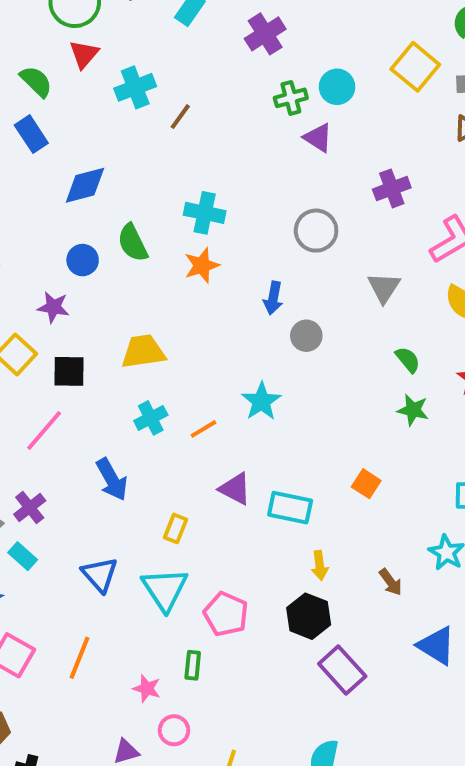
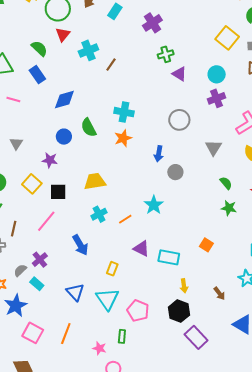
cyan circle: (337, 87) -> (217, 74), moved

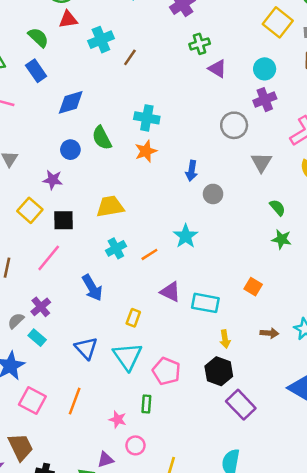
red triangle: (63, 34) -> (68, 19), turned 42
gray circle: (179, 120) -> (234, 125), moved
brown arrow: (219, 293) -> (269, 333), moved, turned -48

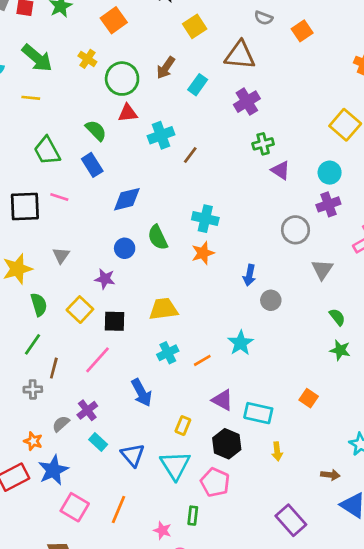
brown arrow: (269, 333) -> (330, 475), moved
cyan rectangle: (37, 338) -> (98, 442), moved
black hexagon: (219, 371) -> (227, 444), moved

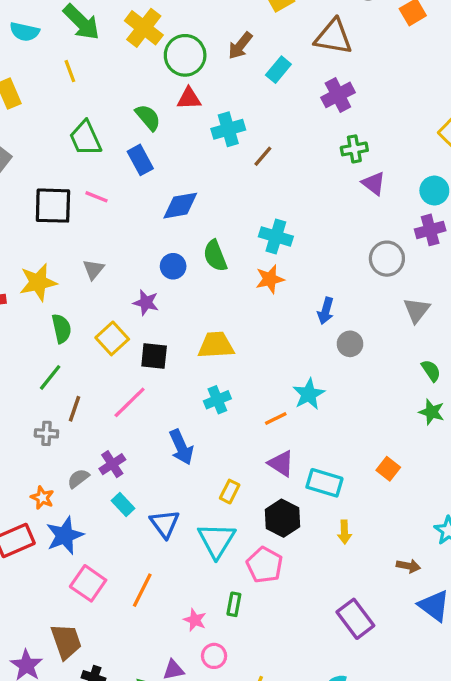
yellow cross: (87, 59) -> (144, 28), size x1.6
yellow line: (31, 98) -> (70, 71), turned 60
orange line: (202, 360) -> (276, 418), moved

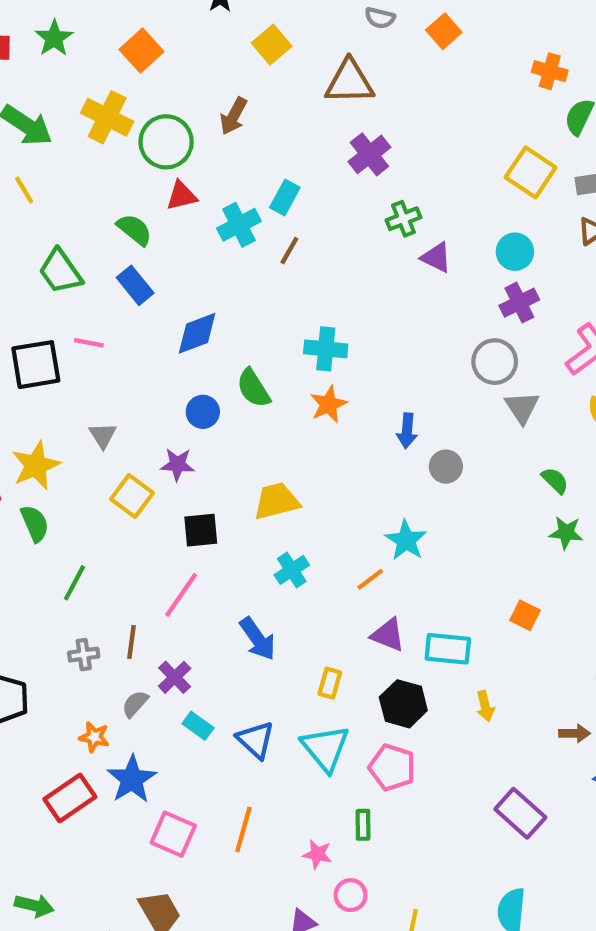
cyan rectangle: (278, 70) -> (285, 197), moved
gray circle: (387, 259) -> (495, 362), moved
green semicircle: (62, 329) -> (35, 524), moved
yellow square: (112, 338) -> (132, 496), moved
brown line: (75, 409) -> (131, 642), moved

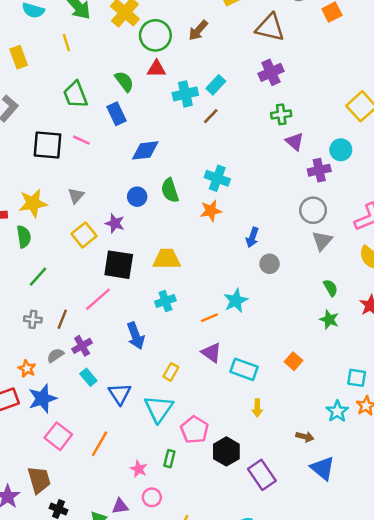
purple cross: (519, 303) -> (319, 170), moved
black square: (201, 530) -> (119, 265), size x1.4
black hexagon: (403, 704) -> (226, 451), moved

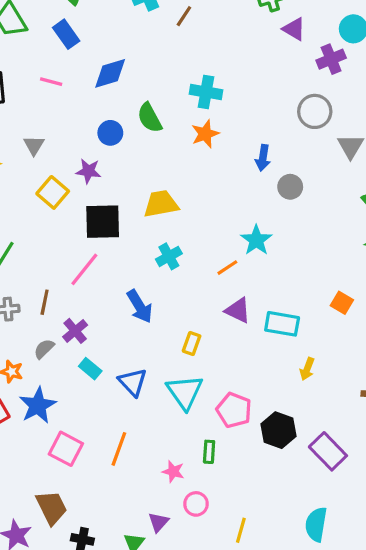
pink line: (81, 140) -> (51, 82), moved
gray circle: (313, 210) -> (315, 111), moved
yellow arrow: (257, 408) -> (307, 369), turned 30
purple triangle: (120, 506) -> (158, 522), turned -30

